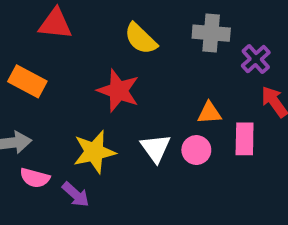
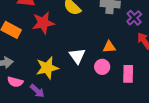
red star: (118, 91) -> (43, 23), moved, turned -30
pink rectangle: (245, 139) -> (128, 74), moved
white triangle: (155, 148) -> (77, 56), moved

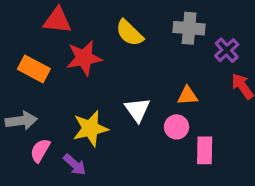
pink rectangle: (128, 74) -> (205, 150), moved
pink semicircle: (15, 82) -> (40, 150), turned 105

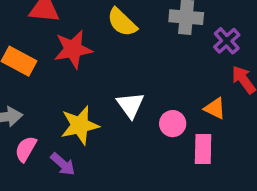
orange triangle: (187, 96) -> (215, 108), moved, turned 30

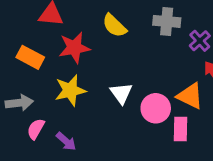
orange triangle: (215, 108) -> (190, 96), size x1.5
pink circle: (173, 124) -> (156, 108), size x1.4
yellow star: (80, 125) -> (70, 90), moved

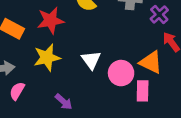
purple arrow: (66, 141) -> (64, 102), moved

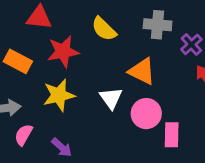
orange triangle: (151, 62) -> (142, 71), moved
purple arrow: (64, 102) -> (62, 147), moved

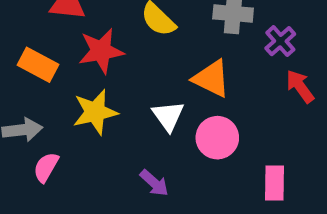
pink rectangle: (172, 135) -> (274, 183), moved
purple arrow: (62, 147) -> (154, 183), moved

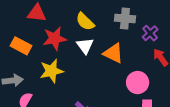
white triangle: (168, 116) -> (85, 46), moved
pink circle: (217, 138) -> (138, 83), moved

